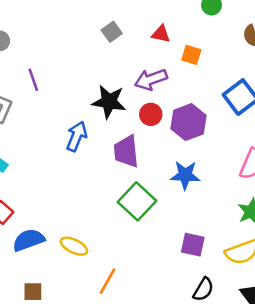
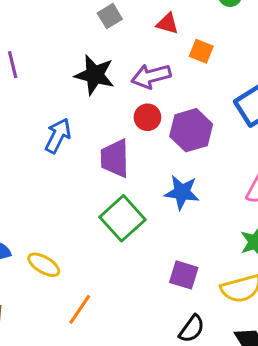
black star: (109, 102) -> (95, 75), moved

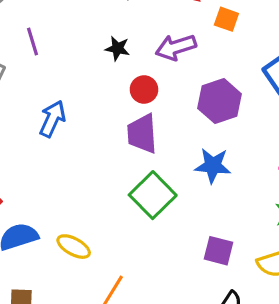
black star: (95, 75) -> (118, 48), size x0.6
red circle: (147, 117) -> (144, 90), moved
blue arrow: (58, 136) -> (52, 119), moved

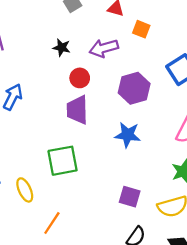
green square: (153, 195) -> (63, 161), moved, turned 32
yellow ellipse: (74, 247) -> (25, 190), turned 35

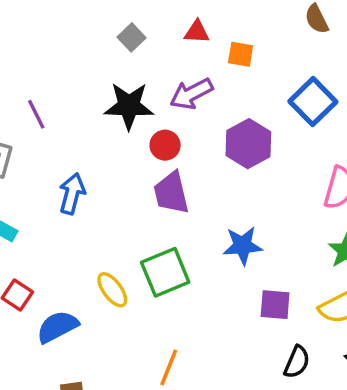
black star: (62, 48) -> (129, 106), size x1.8
blue star: (128, 135) -> (243, 246), moved
yellow ellipse: (25, 190) -> (112, 290), moved

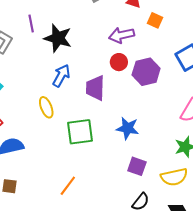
black star: (129, 106) -> (58, 38), moved
red circle: (165, 145) -> (119, 62), moved
blue arrow: (72, 194) -> (61, 76), moved
yellow ellipse: (112, 290) -> (46, 107), moved

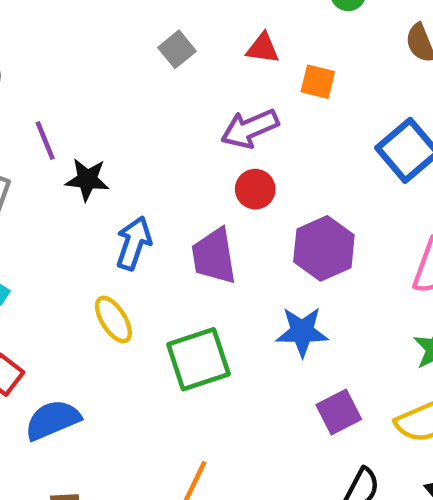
black star: (58, 38) -> (87, 180), moved, size x0.7
purple hexagon: (146, 72) -> (324, 248), moved
purple square: (137, 166) -> (339, 412), turned -36

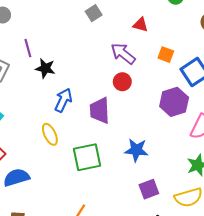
red triangle: (263, 48) -> (140, 25), moved
orange square: (318, 82) -> (166, 55), moved
purple arrow: (250, 129) -> (123, 54), turned 55
purple hexagon: (324, 248) -> (174, 102), moved

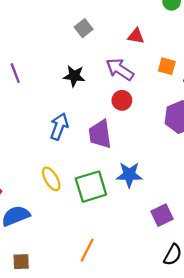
black star: (45, 68) -> (74, 76), moved
yellow ellipse: (50, 134) -> (51, 179), moved
blue star: (136, 150) -> (129, 175), moved

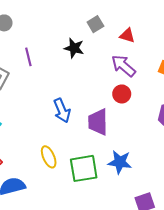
red triangle: (136, 36) -> (127, 35), moved
black star: (74, 76) -> (74, 48), moved
blue arrow: (59, 127) -> (62, 110), turned 130

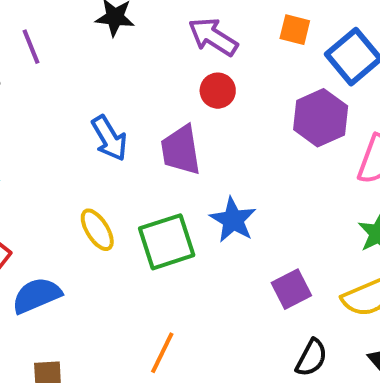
blue star: (120, 162) -> (233, 220), turned 30

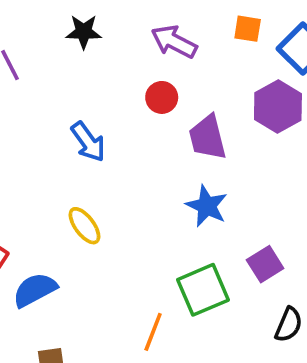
red circle: (218, 91) -> (162, 97), moved
purple trapezoid: (181, 150) -> (208, 137), moved
green square: (167, 242) -> (203, 290), moved

